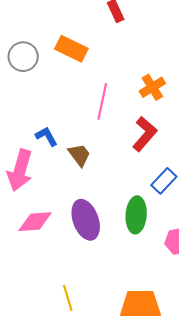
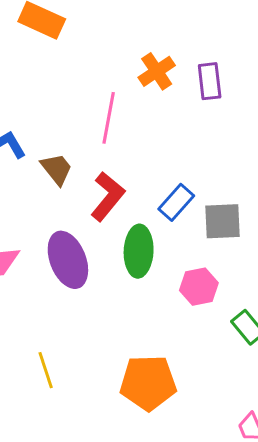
pink line: (102, 101) -> (109, 118), moved
red L-shape: (145, 134) -> (108, 196), moved

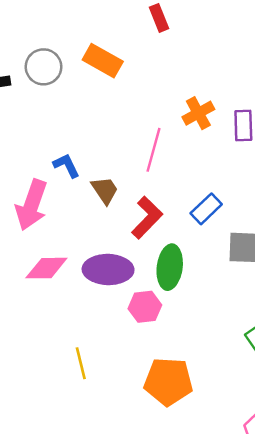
blue rectangle: (176, 202) -> (206, 209), moved
purple ellipse: (68, 260) -> (108, 270), turned -72
pink hexagon: (199, 287) -> (145, 307), moved

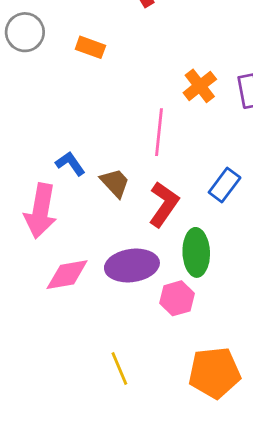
orange rectangle: (103, 61) -> (90, 47), size x0.7
gray circle: (43, 67) -> (25, 32), moved

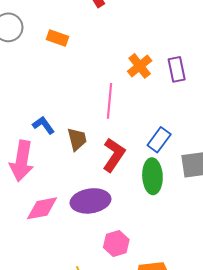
brown trapezoid: (115, 183) -> (77, 139), turned 30
green ellipse: (196, 252) -> (152, 176), moved
pink hexagon: (177, 298) -> (116, 244), moved

